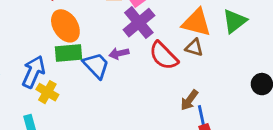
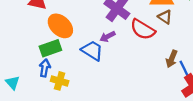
brown triangle: (194, 48) -> (165, 17), turned 32
green rectangle: (68, 53) -> (50, 48), moved
blue arrow: (33, 72) -> (45, 68), size x0.7

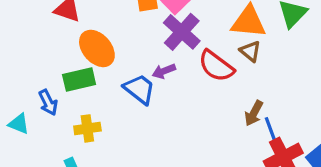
blue arrow: (45, 68) -> (48, 102), moved, turned 138
yellow cross: (60, 81) -> (87, 128), turned -30
cyan triangle: (13, 83) -> (19, 124), turned -32

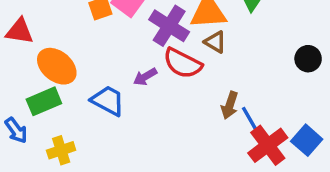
purple cross: (182, 32) -> (169, 26), moved
purple arrow: (164, 71) -> (145, 77), moved

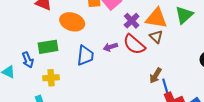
purple cross: (169, 26) -> (132, 21), size x0.7
orange ellipse: (57, 66) -> (72, 22), moved, turned -35
blue trapezoid: (108, 101) -> (85, 55), turned 55

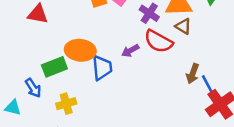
orange ellipse: (72, 22) -> (80, 50), moved

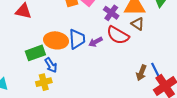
blue trapezoid: (102, 68) -> (77, 39), moved
brown arrow: (193, 74) -> (141, 73), moved
blue arrow: (33, 88) -> (51, 65), moved

